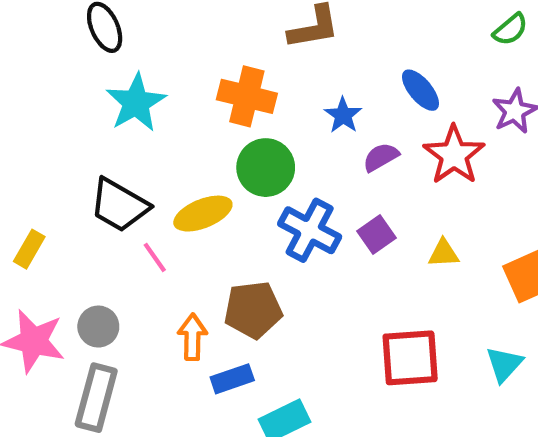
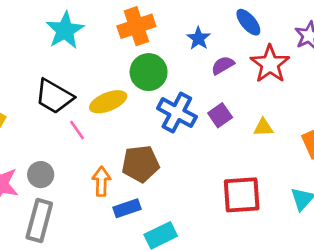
orange cross: (247, 96) -> (136, 26), turned -33

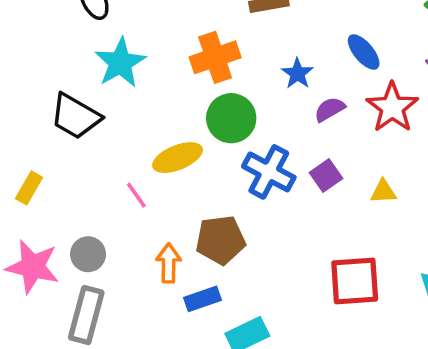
black trapezoid: (54, 96) -> (76, 116), moved

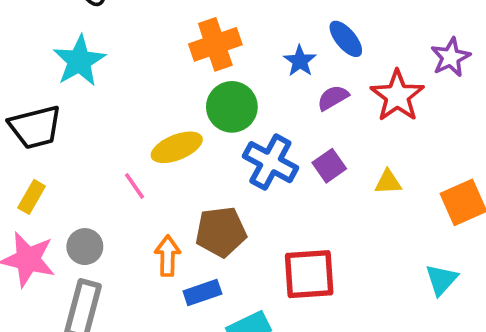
blue ellipse: (364, 52) -> (346, 39), moved
cyan star: (120, 63) -> (79, 61), moved
black trapezoid: (76, 116) -> (35, 127), moved, turned -44
yellow rectangle: (29, 188) -> (32, 197), moved
red square: (355, 281) -> (309, 274), moved

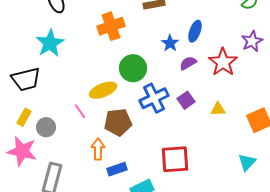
blue ellipse: (346, 39) -> (195, 31), turned 60
orange cross: (215, 44) -> (111, 26), moved
blue cross: (270, 162) -> (154, 98), turned 36
brown pentagon: (221, 232) -> (118, 122), moved
gray circle: (85, 247) -> (46, 127), moved

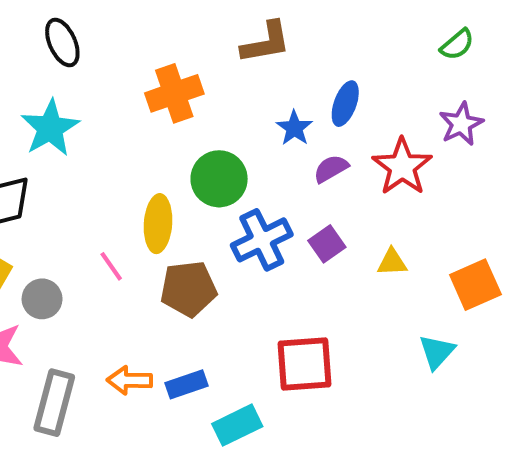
yellow ellipse: (103, 90) -> (158, 224), turned -64
orange arrow: (98, 149) -> (130, 380), moved, turned -90
cyan triangle: (247, 162) -> (437, 352), moved

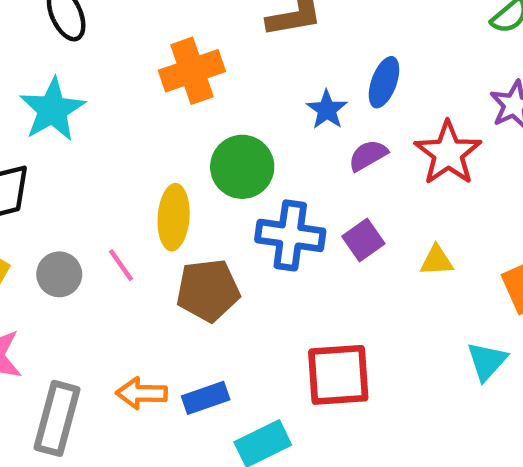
blue cross: (262, 240) -> (290, 235), turned 34
gray circle: (42, 299) -> (59, 274), moved

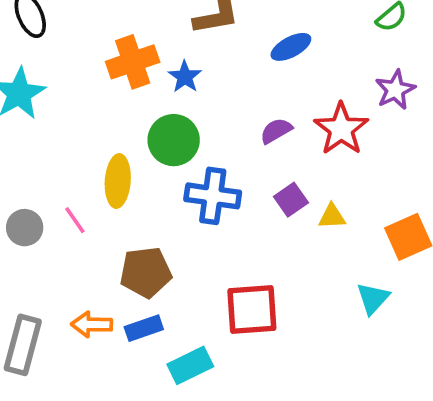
blue ellipse: (384, 82) -> (291, 47), moved, turned 42
blue star: (327, 110) -> (185, 77), moved
purple square: (363, 240) -> (291, 200), moved
brown pentagon: (208, 290) -> (146, 272), moved

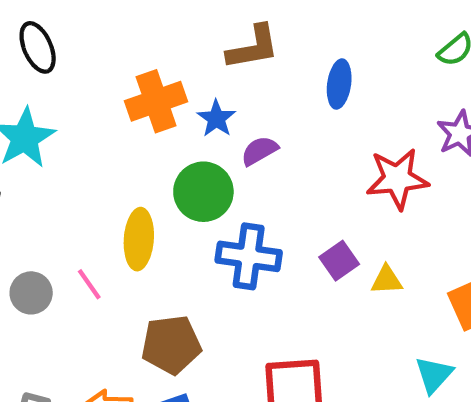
blue ellipse: (291, 47) -> (339, 84), turned -54
red star: (341, 129) -> (397, 179), turned 30
purple semicircle: (276, 131) -> (259, 151), moved

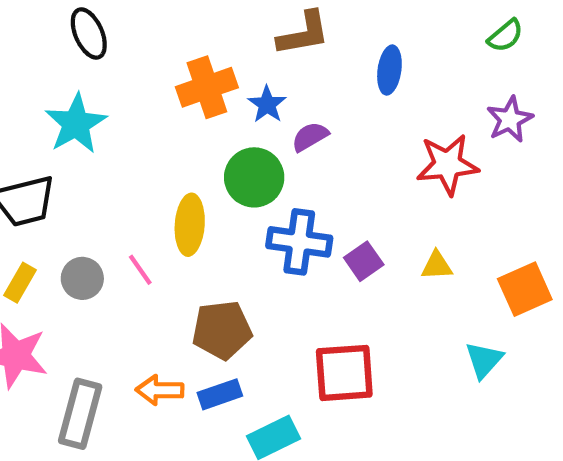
purple square: (339, 261) -> (364, 261), moved

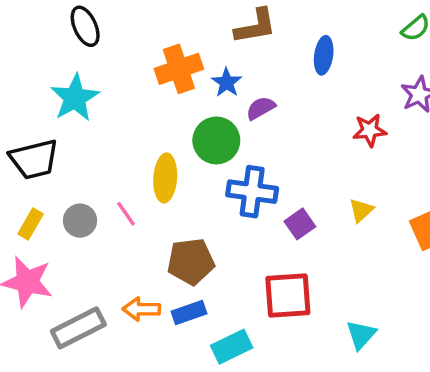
red star: (447, 165) -> (370, 130), size x0.7
purple square: (364, 261) -> (300, 224), moved
yellow triangle: (437, 265) -> (361, 210), turned -40
cyan triangle: (484, 360) -> (361, 335), moved
gray rectangle: (80, 414) -> (78, 328), turned 48

